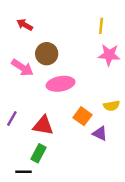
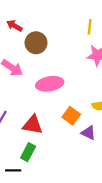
brown circle: (47, 54) -> (36, 43), moved

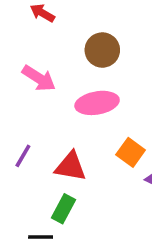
brown circle: (36, 43) -> (102, 50), moved

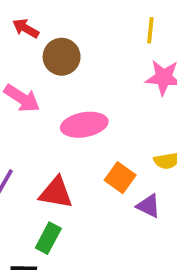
brown circle: (102, 50) -> (62, 57), moved

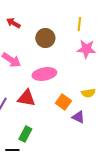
brown circle: (62, 57) -> (45, 38), moved
red triangle: (56, 193) -> (26, 98), moved

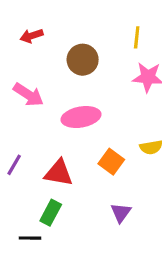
red arrow: (13, 23) -> (32, 36), turned -48
red triangle: (26, 98) -> (59, 173), moved
purple triangle: (78, 117) -> (121, 213), moved, turned 40

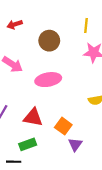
orange square: (111, 162) -> (63, 126), moved
green rectangle: (51, 213) -> (28, 144), turned 42

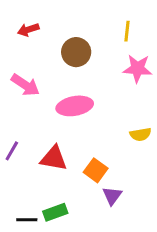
green rectangle: (28, 144) -> (55, 212), moved

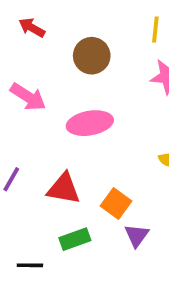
red arrow: (28, 30) -> (32, 28), turned 48
green rectangle: (55, 212) -> (75, 239), moved

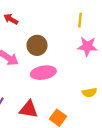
brown circle: (92, 56) -> (37, 45), moved

